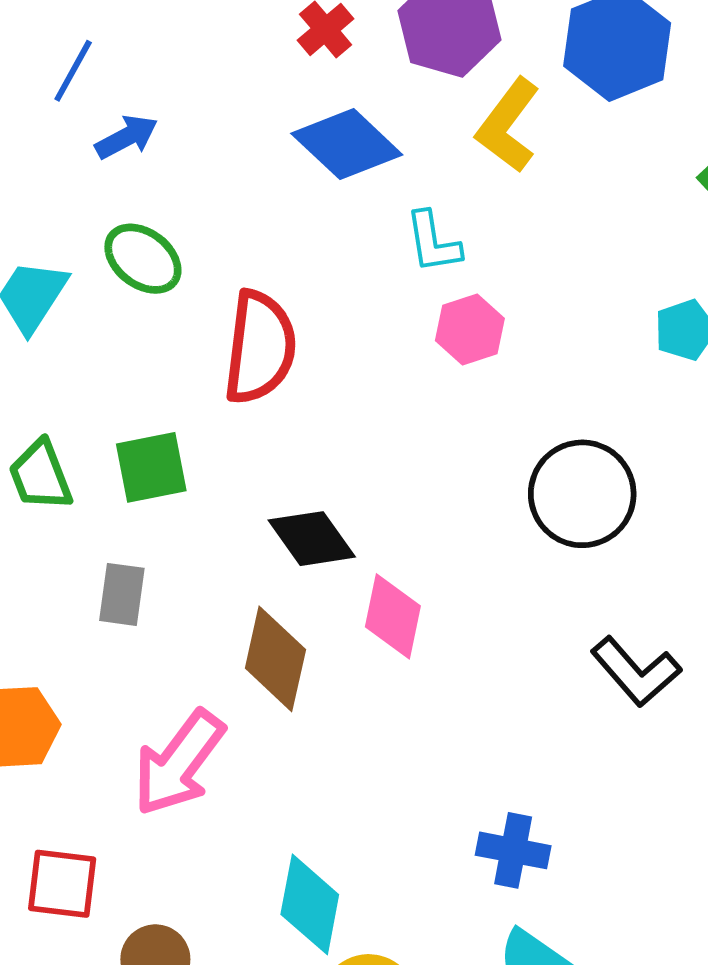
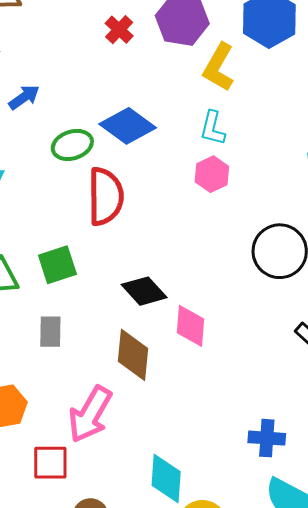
blue diamond: (347, 144) -> (128, 126), moved
cyan L-shape: (433, 242) -> (213, 128), moved, turned 30
green ellipse: (143, 259) -> (72, 145), moved, turned -48
red square: (62, 884) -> (50, 463), moved

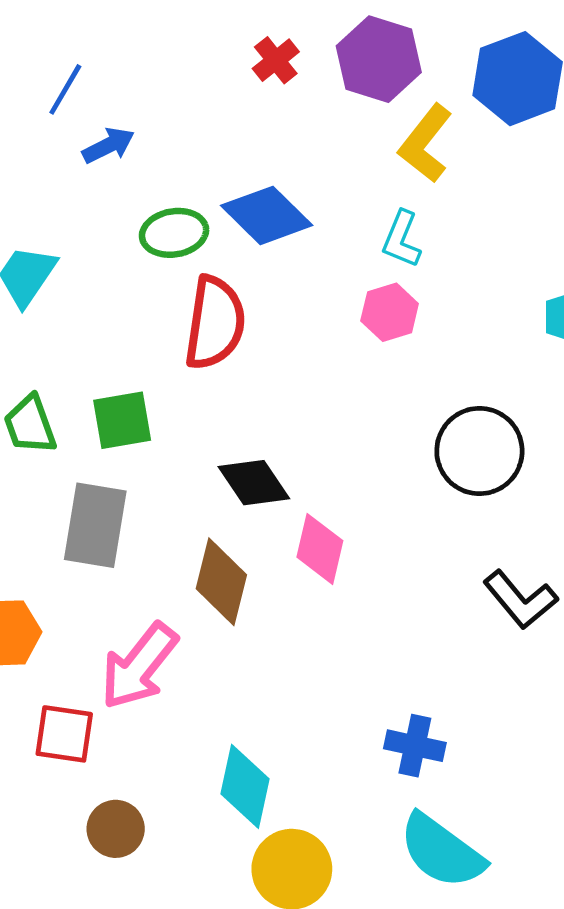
gray rectangle: (50, 332) -> (95, 525), size x1.6

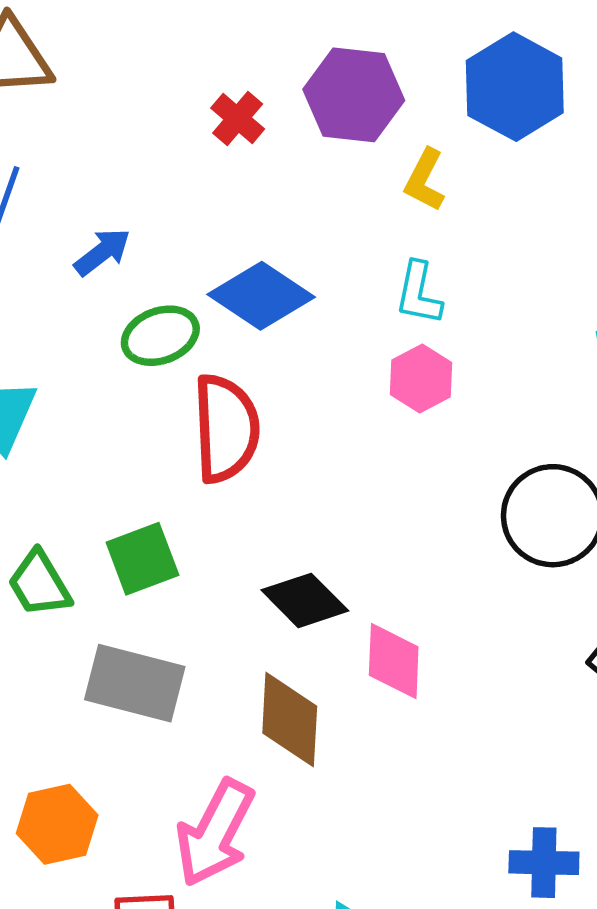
yellow L-shape: (425, 143) -> (425, 180), size x0.7
blue arrow: (108, 145) -> (102, 252), moved
gray rectangle: (95, 525) -> (135, 683), turned -74

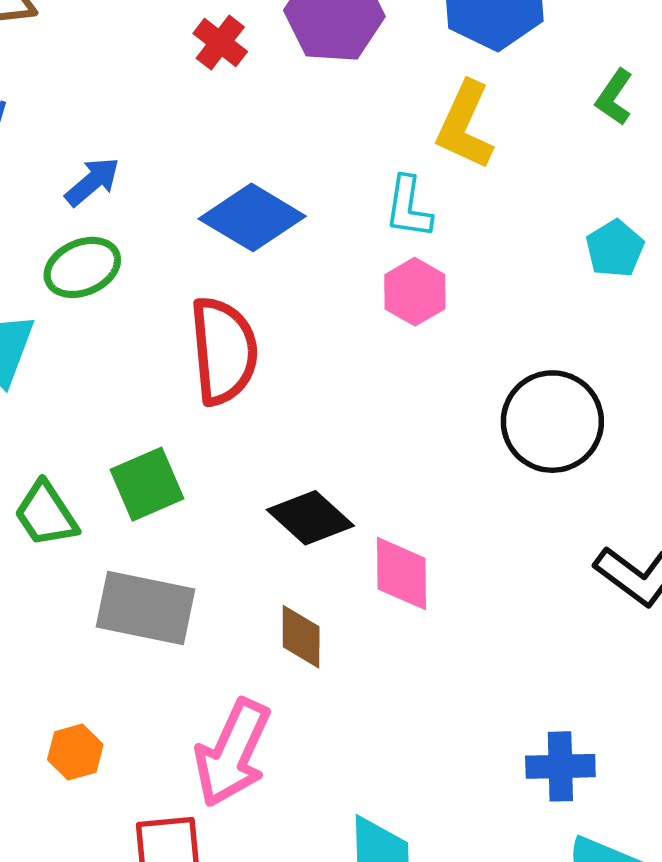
yellow L-shape: (425, 180) -> (465, 125), moved, size x1.4
green ellipse: (160, 336) -> (82, 267), moved
brown diamond: (290, 720) -> (301, 637), size x0.7
orange hexagon: (57, 824) -> (75, 752), size x0.7

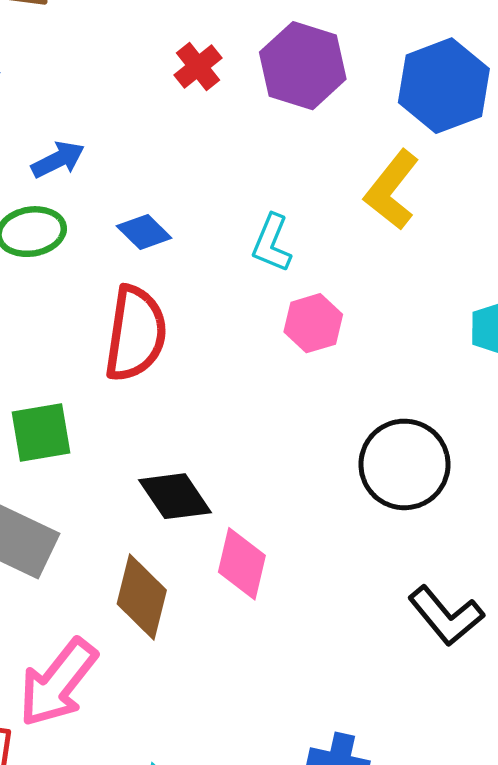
cyan L-shape: (408, 207) -> (272, 243), moved
blue diamond: (252, 217) -> (144, 232), moved, size x0.6
brown diamond: (301, 637) -> (142, 597), size x1.4

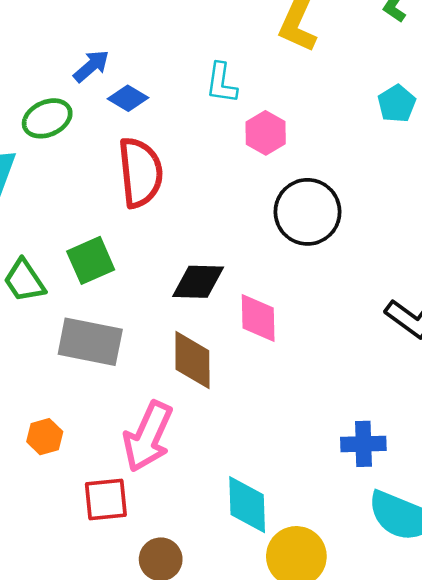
blue arrow: (58, 160) -> (91, 66), moved
black circle: (404, 464) -> (308, 212), moved
black diamond: (175, 496) -> (198, 282), turned -40

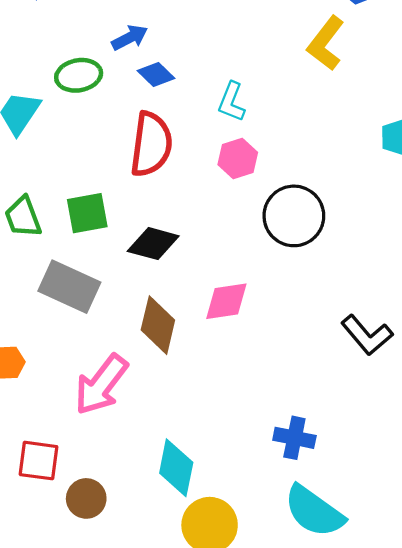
cyan L-shape: (221, 83) -> (232, 102), moved
pink hexagon: (266, 133) -> (238, 159), moved
black diamond: (198, 282) -> (153, 244), moved
pink diamond: (258, 318) -> (226, 301), turned 69
red square: (106, 500) -> (38, 461), moved

